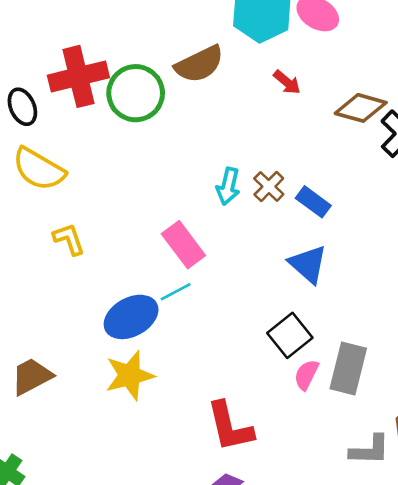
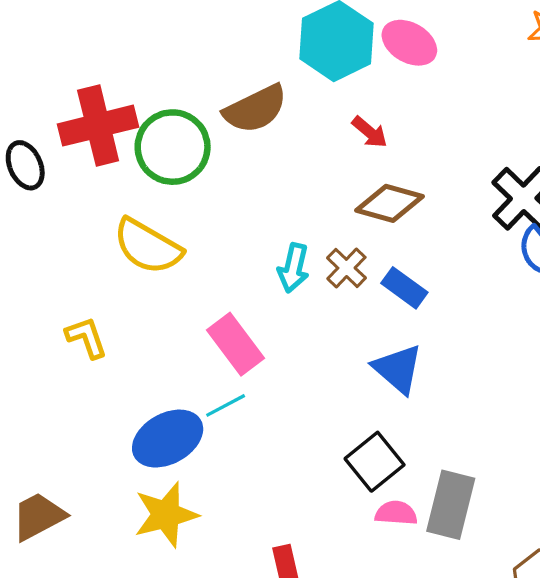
brown diamond: (361, 108) -> (390, 203), moved
yellow semicircle: (39, 169) -> (148, 246), moved
pink semicircle: (306, 375) -> (396, 513), turned 68

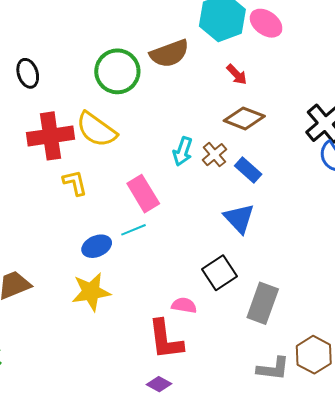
red cross: (98, 126) -> (51, 136), moved
yellow L-shape: (86, 338) -> (75, 183), moved
blue ellipse: (168, 439) -> (97, 246), size x0.7
pink semicircle: (396, 513) -> (184, 305), moved

